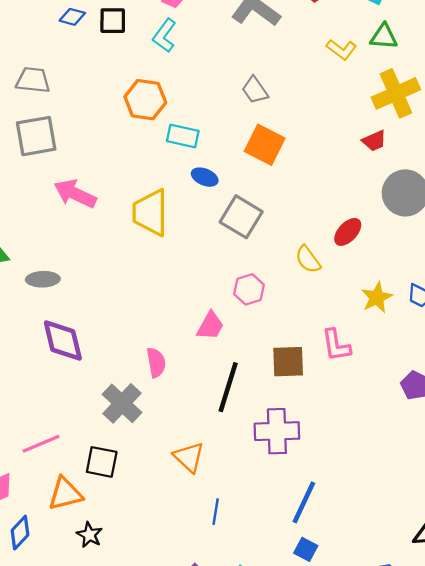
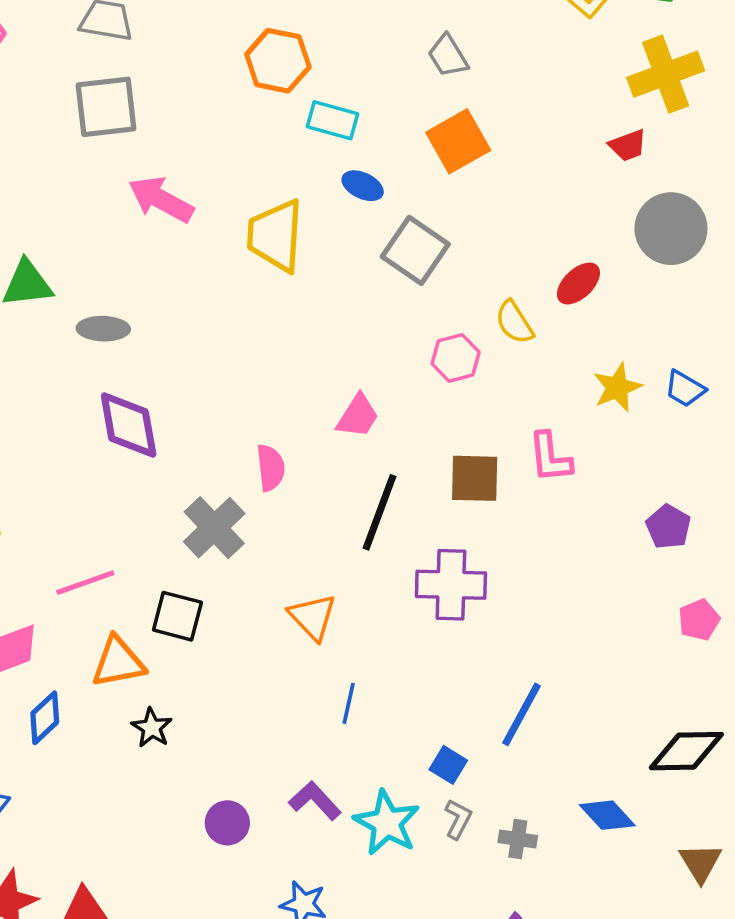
orange square: (265, 145) -> (458, 141), turned 30
pink hexagon: (249, 289) -> (456, 358), moved
blue line: (304, 502) -> (522, 714), moved
blue square: (306, 549) -> (448, 765), moved

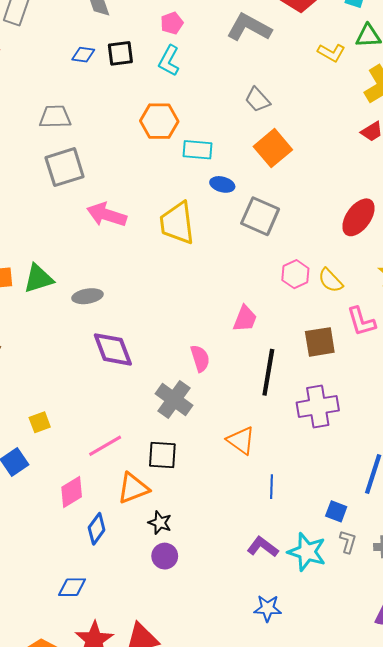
red ellipse: (578, 284) -> (358, 217), size x1.4
yellow semicircle: (514, 322) -> (330, 280), moved
purple circle: (227, 823) -> (165, 556), moved

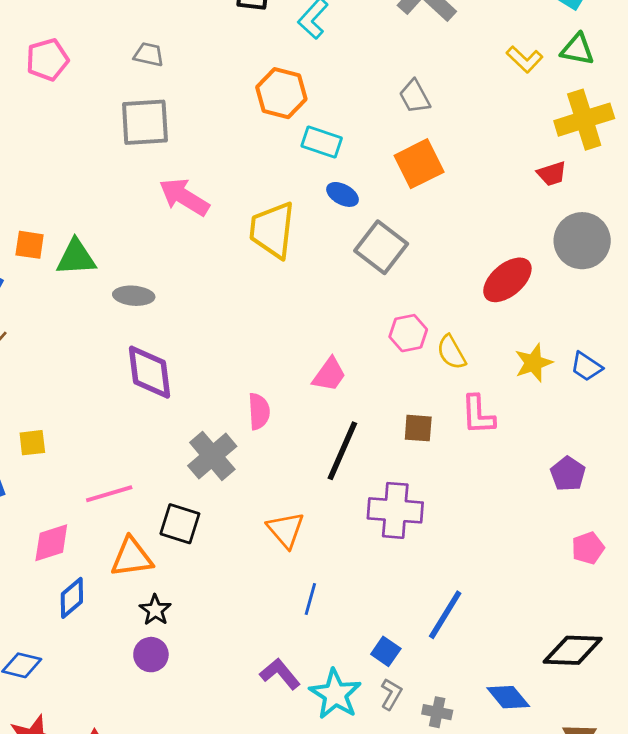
gray trapezoid: (55, 117) -> (149, 54), size x0.7
brown square: (320, 342) -> (418, 428), size x0.7

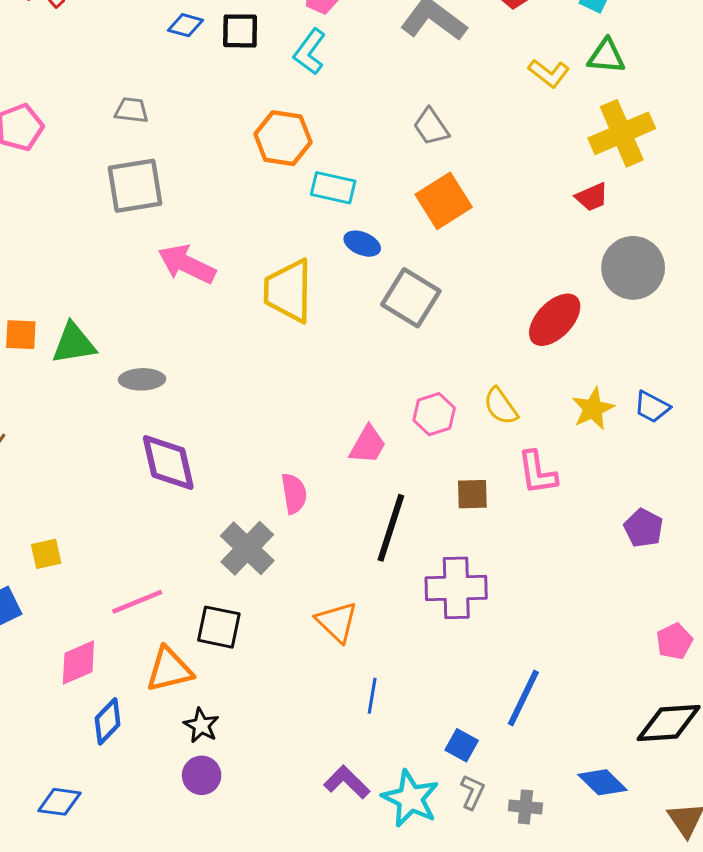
pink hexagon: (408, 333) -> (434, 414), moved
pink pentagon: (588, 548) -> (674, 641), moved

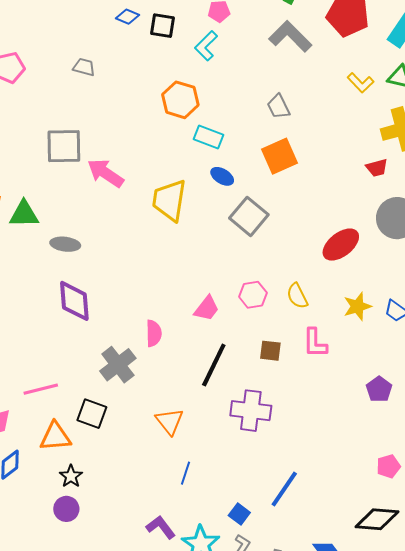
gray square: (135, 186) -> (64, 146), moved

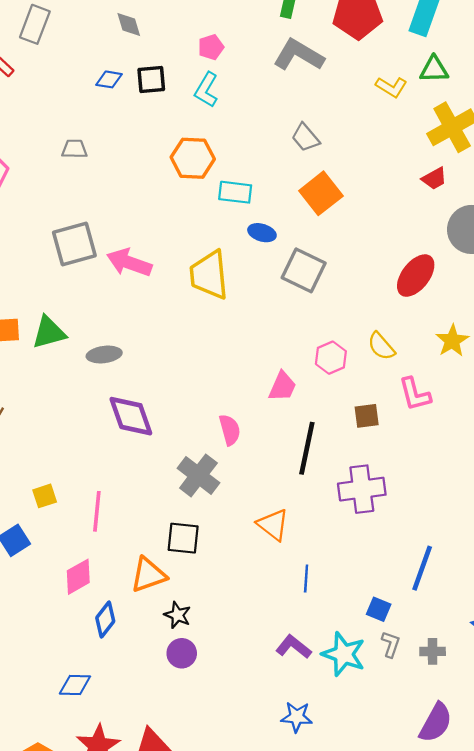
pink line: (41, 389) -> (97, 511), moved, turned -56

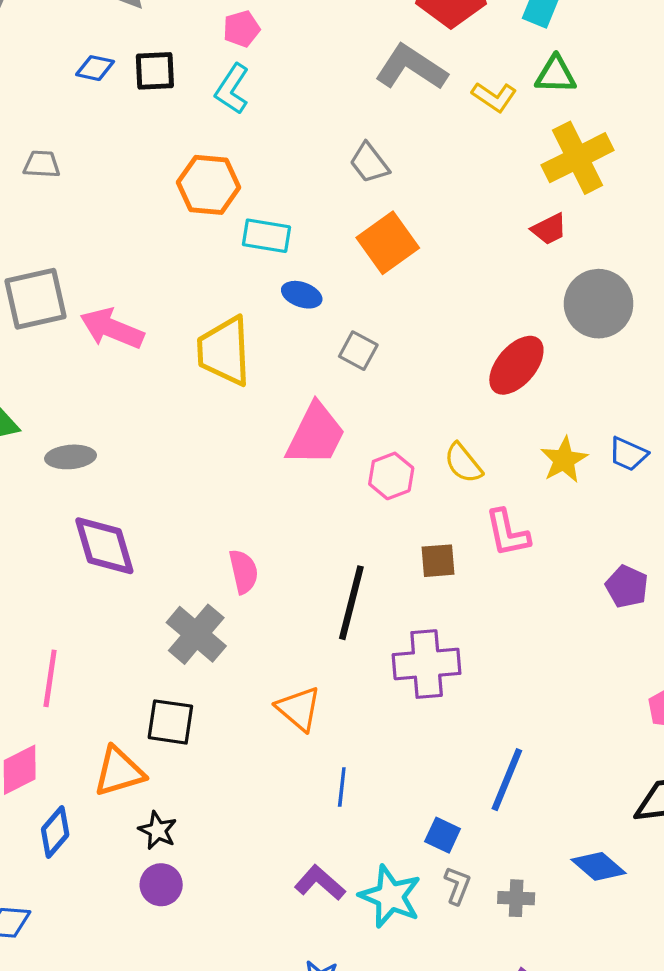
gray L-shape: (299, 55) -> (411, 67), moved
gray square: (304, 270) -> (358, 351), size x0.6
pink trapezoid: (282, 386) -> (316, 434), moved, size x1.5

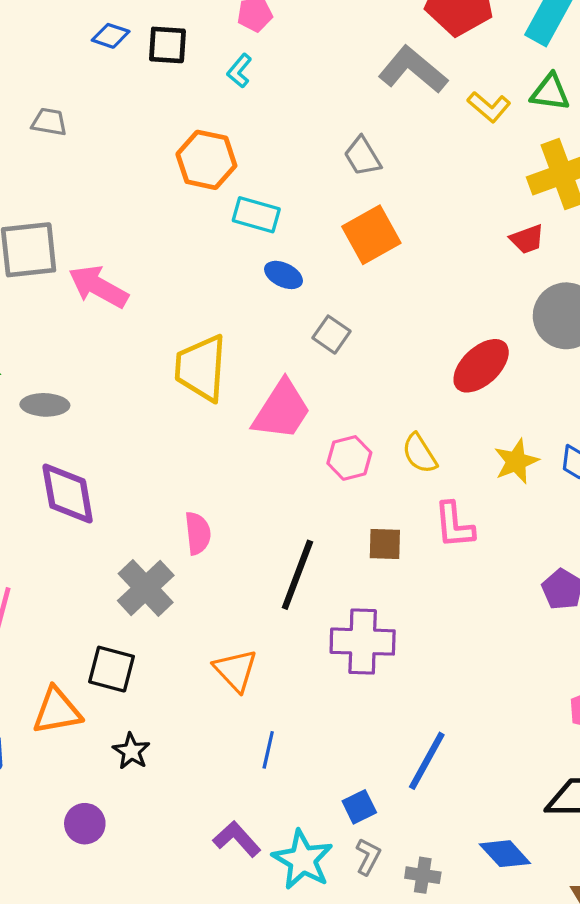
cyan L-shape: (232, 89) -> (239, 71), size x0.7
yellow trapezoid: (224, 351) -> (201, 368), moved
black star: (158, 830) -> (131, 751), moved
blue square: (443, 835) -> (359, 807), turned 32

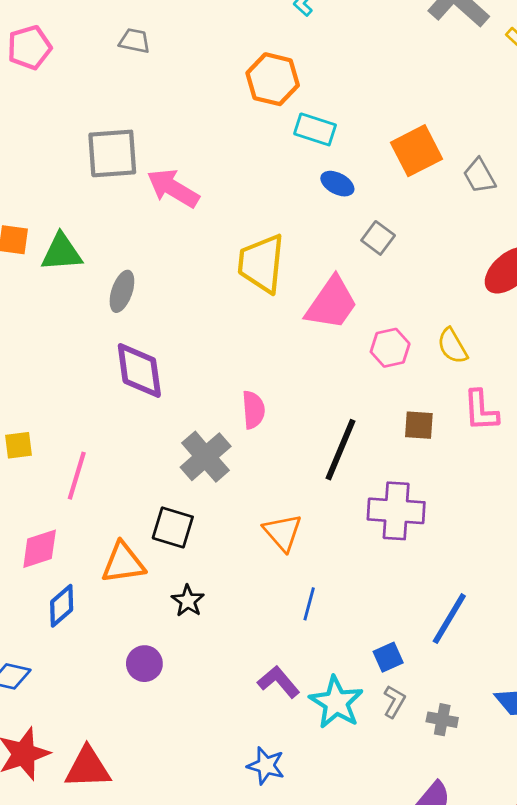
gray trapezoid: (362, 156) -> (479, 176), moved
gray ellipse: (45, 405) -> (122, 291), turned -75

